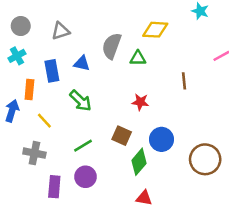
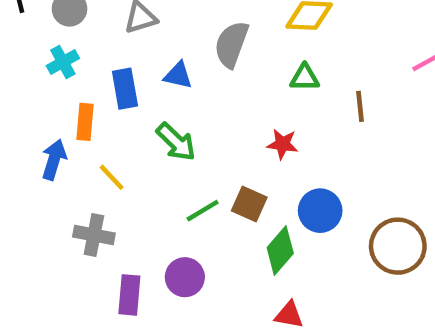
green triangle: (138, 58) -> (305, 78), moved
green line: (83, 146) -> (203, 211), moved

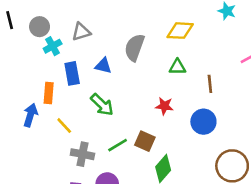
cyan cross: (63, 62) -> (53, 46), moved
blue circle: (320, 211) -> (203, 122), moved
gray cross: (94, 235) -> (82, 154), moved

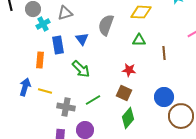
blue triangle: (103, 66) -> (82, 39), turned 40
blue arrow: (30, 115) -> (25, 87), moved
blue circle: (203, 122) -> (164, 97), moved
yellow line: (64, 126) -> (45, 91), moved, turned -32
brown square: (145, 141) -> (124, 93), moved

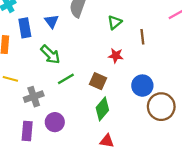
green triangle: (139, 40) -> (115, 22), turned -40
red star: (129, 70) -> (116, 56), moved
green line: (93, 100) -> (66, 79), moved
gray cross: (66, 107) -> (34, 97), turned -30

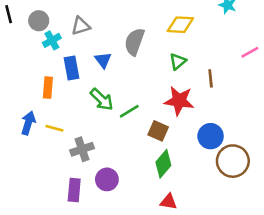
red star: (116, 56) -> (179, 101), size x1.6
green line: (66, 79) -> (129, 111), moved

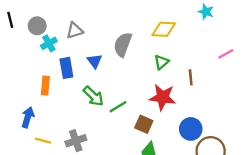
yellow line: (54, 128) -> (43, 141), moved

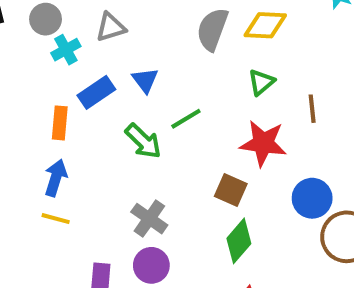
gray semicircle: (123, 45) -> (212, 29), moved
blue rectangle: (66, 68) -> (96, 92), turned 66
green line: (118, 107) -> (186, 119), moved
blue arrow: (28, 117) -> (56, 178), moved
gray cross: (76, 141) -> (149, 219), moved, turned -36

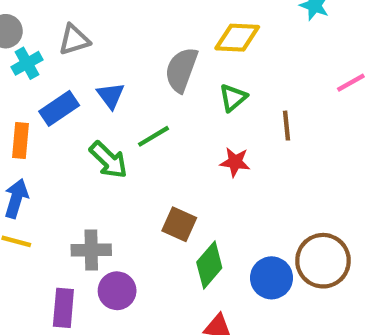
gray semicircle: (212, 29) -> (181, 70), moved
red star: (263, 143) -> (235, 162), size x0.6
brown square: (231, 190) -> (179, 224), moved
blue circle: (312, 198) -> (272, 278), moved
gray cross: (149, 219) -> (91, 250), moved, turned -36

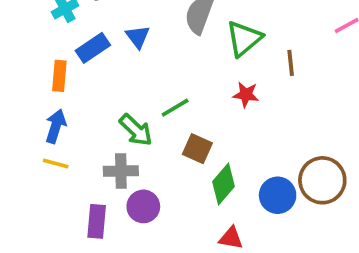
green triangle: (233, 98) -> (244, 39), size x1.5
green line: (154, 136) -> (175, 108), moved
green arrow: (108, 160) -> (136, 130), moved

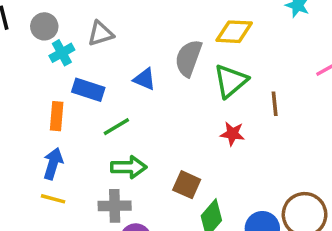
blue triangle: (138, 37) -> (145, 79), moved, turned -30
blue rectangle: (93, 48) -> (88, 90), turned 52
green line: (175, 108) -> (116, 127), moved
green arrow: (136, 130) -> (129, 167), turned -44

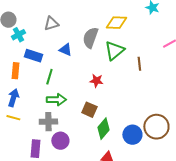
gray triangle: (101, 33) -> (51, 24), moved
green line: (116, 127) -> (49, 77), turned -42
red star: (232, 134) -> (96, 81), moved

